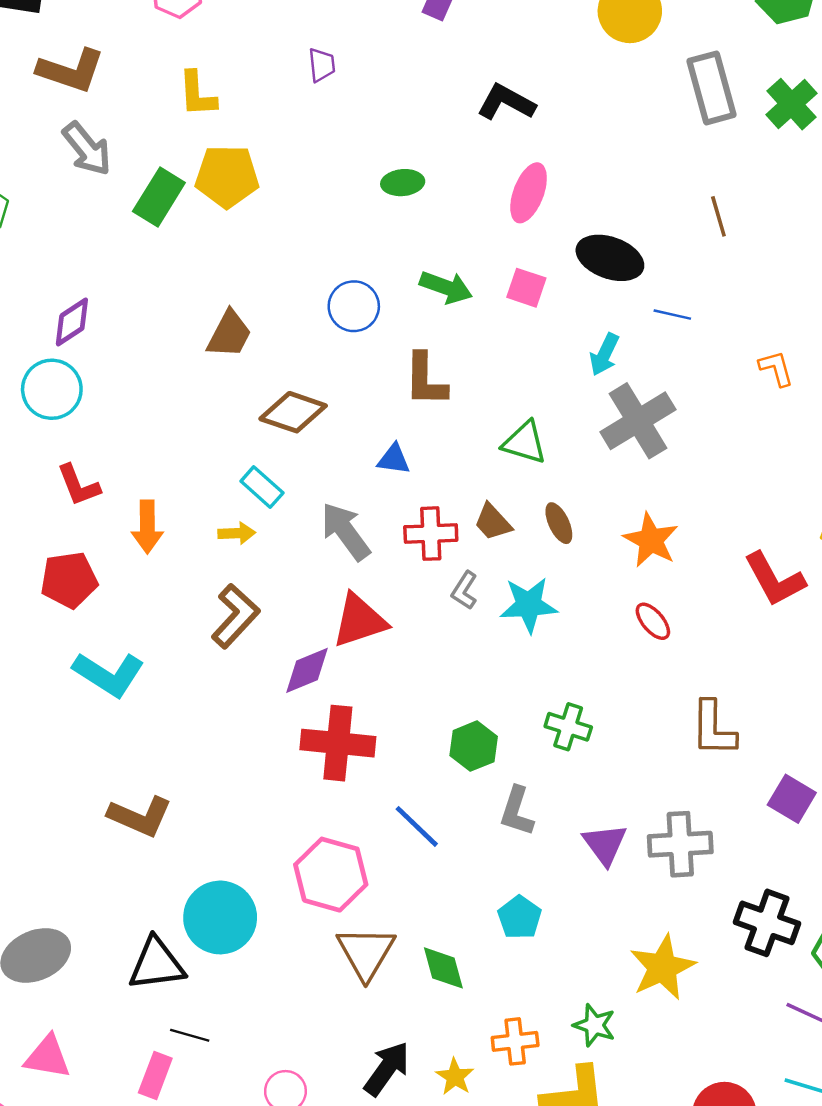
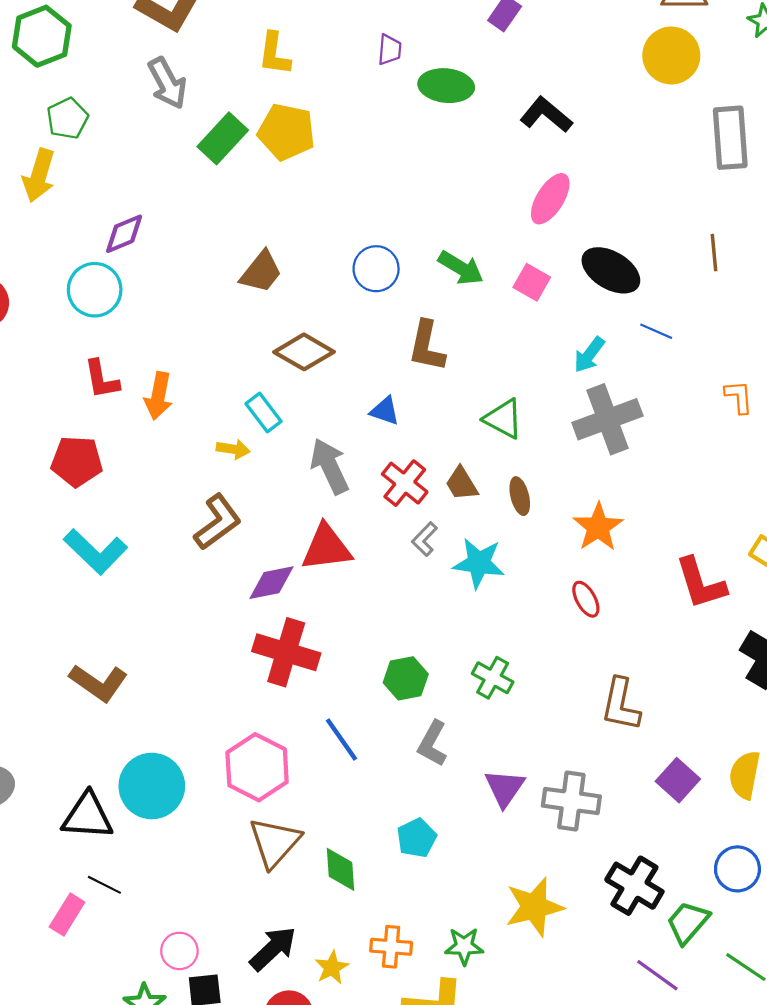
green ellipse: (403, 183) -> (446, 86), moved, size x1.4
orange arrow: (147, 527) -> (158, 396), moved
red cross: (431, 534) -> (405, 483), turned 30
green star: (594, 1025) -> (464, 946), turned -30

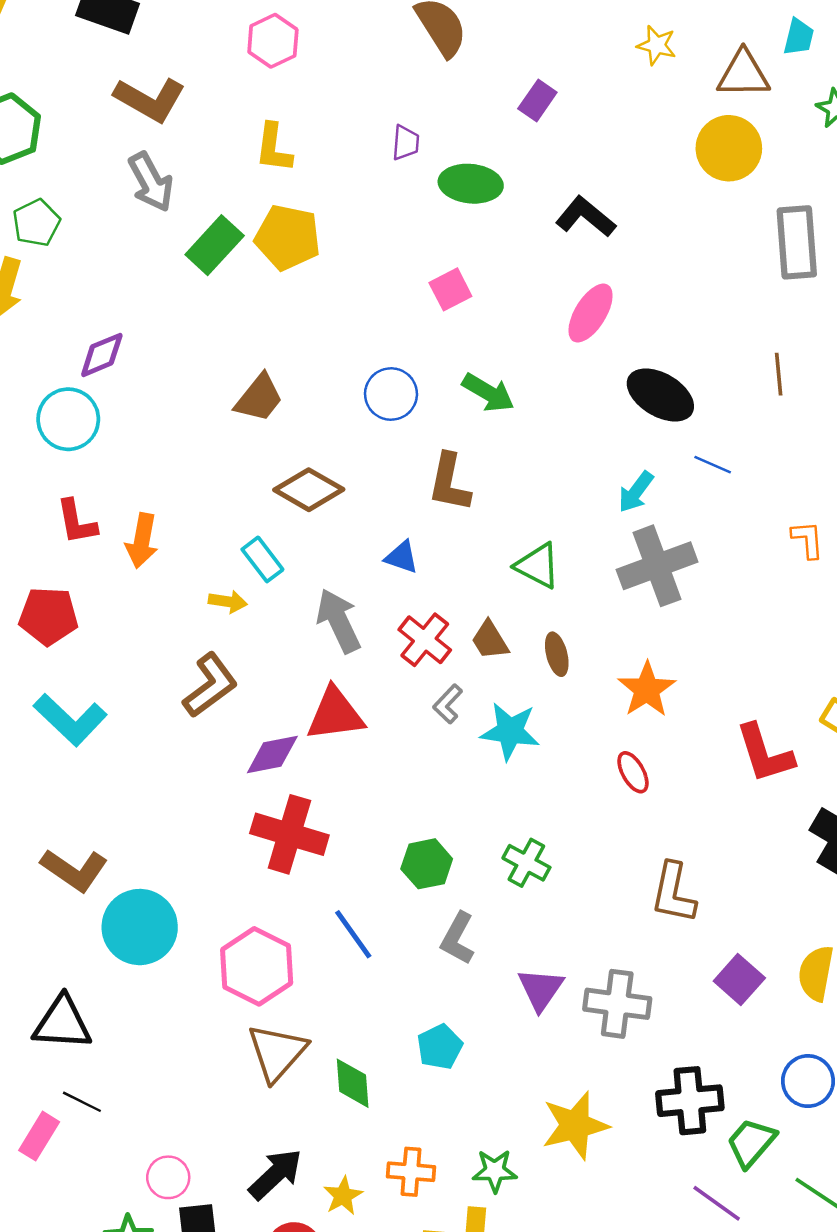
pink square: (532, 282) -> (450, 289), moved, turned 33
cyan circle: (152, 786) -> (140, 927), moved
black cross: (634, 886) -> (690, 1101), turned -36

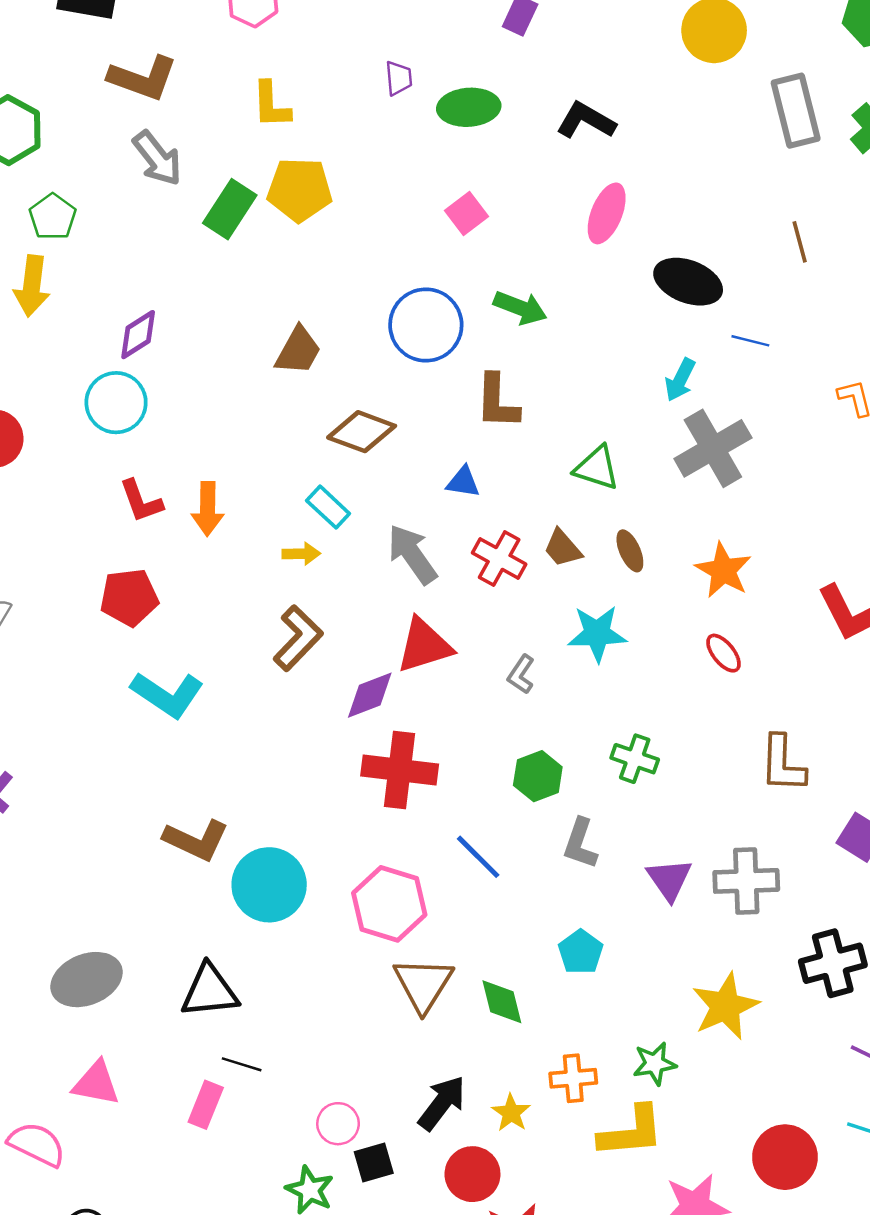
blue circle: (391, 394) -> (426, 325), size x1.4
gray L-shape: (448, 704) -> (521, 674), moved

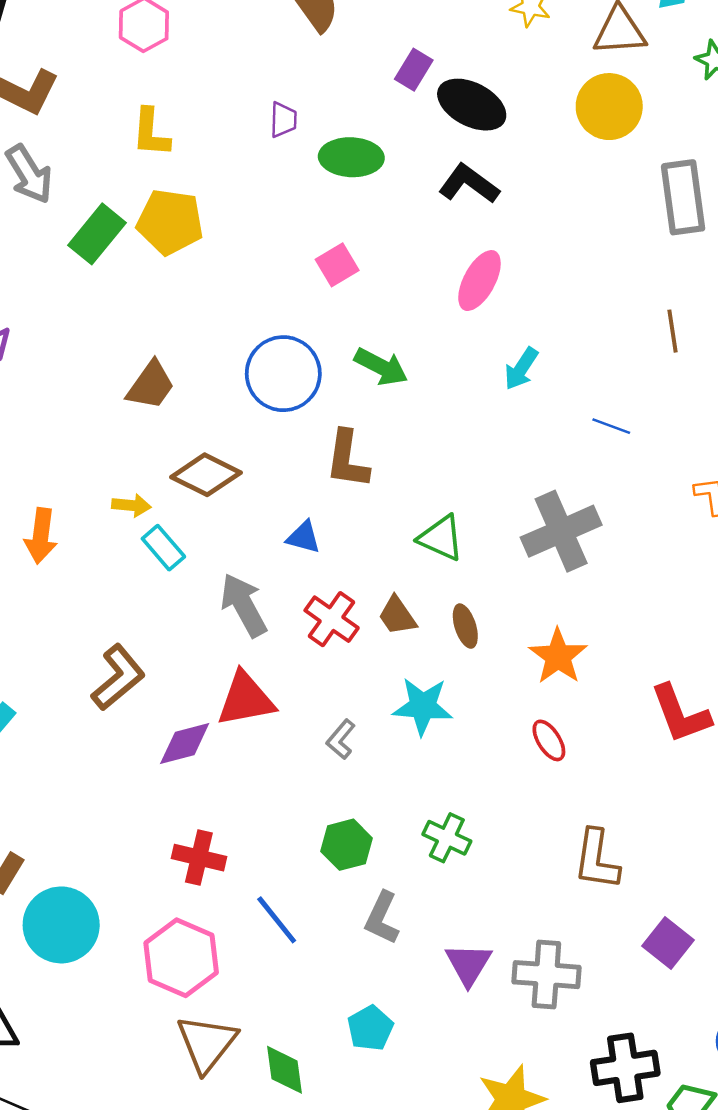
black ellipse: (688, 282) -> (472, 105), moved
cyan arrow: (680, 380) -> (521, 369), moved
yellow arrow: (301, 554) -> (131, 505), moved
red cross: (400, 770) -> (199, 858), moved, size x0.7

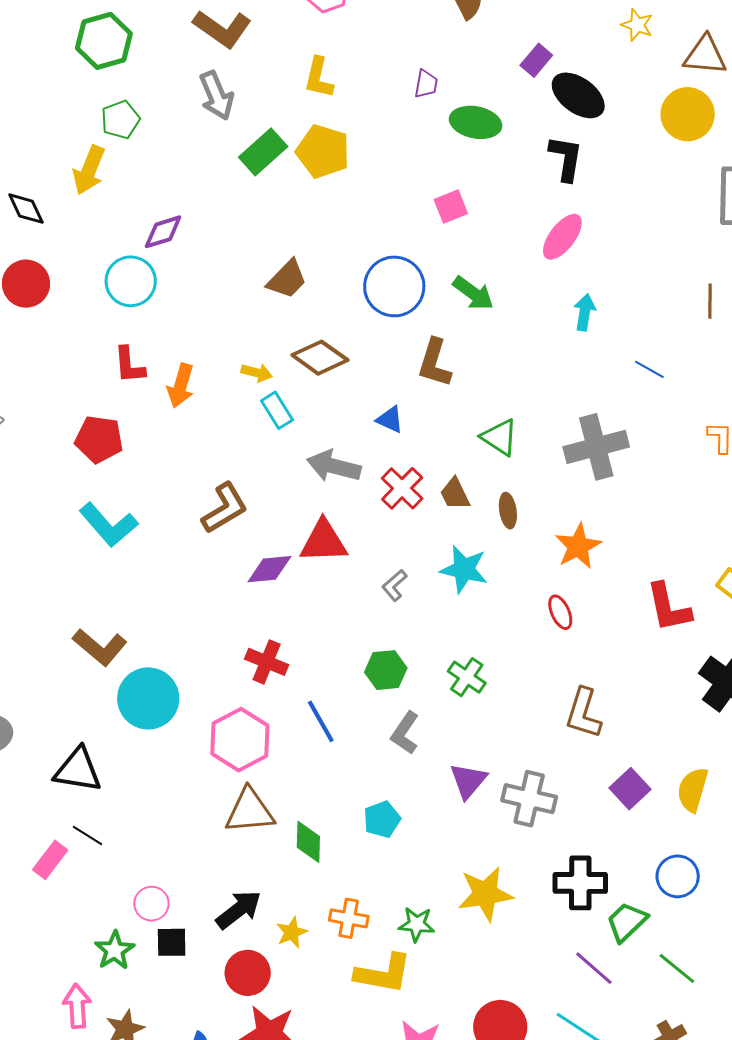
black L-shape: (469, 184) -> (566, 158), turned 54
cyan arrow: (521, 369) -> (585, 312), turned 147
gray arrow: (244, 605) -> (334, 466), turned -56
brown triangle: (207, 1043) -> (250, 811), turned 38

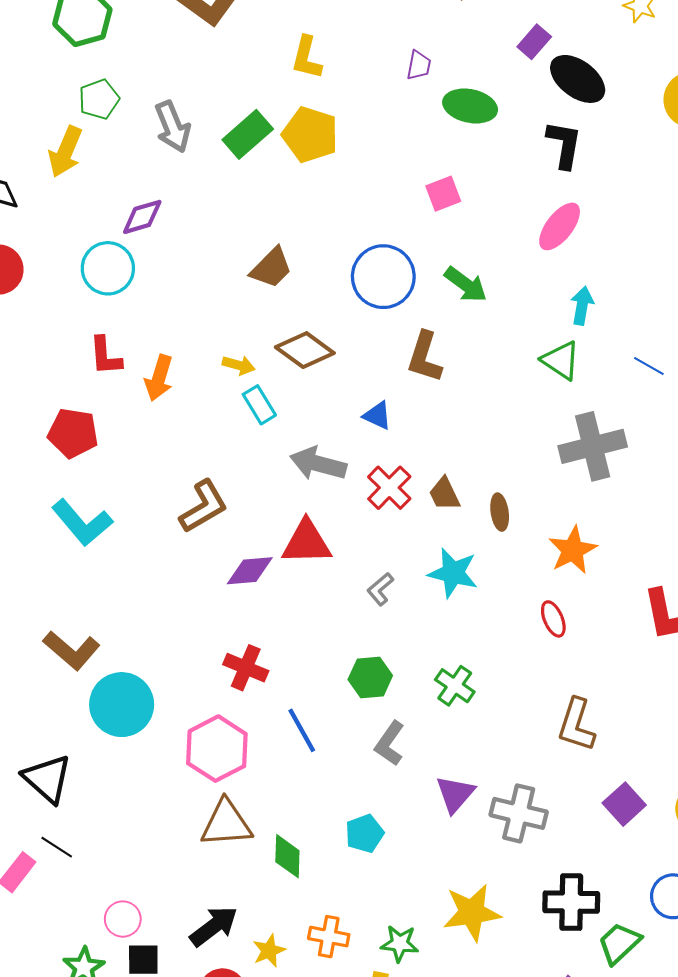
gray arrow: (216, 96) -> (173, 127), moved
green triangle: (500, 437) -> (561, 360), moved
black triangle: (78, 770) -> (47, 779), turned 32

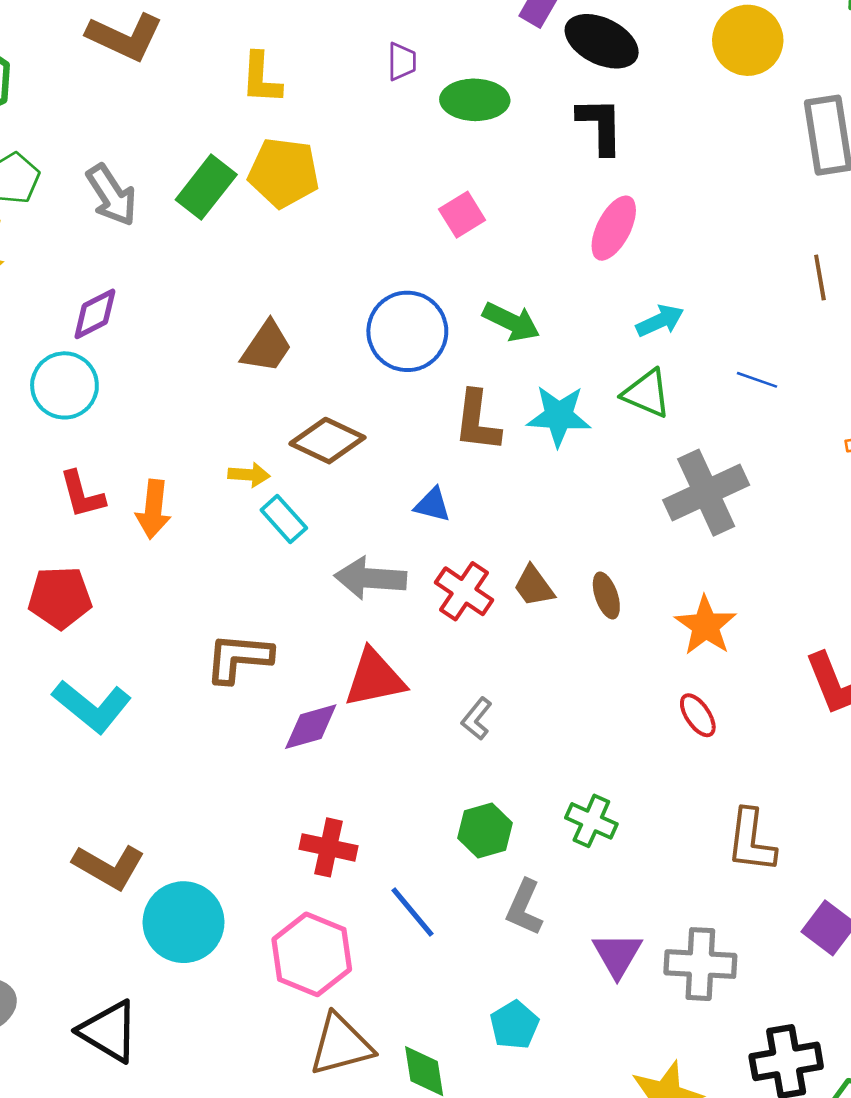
cyan arrow: (582, 306) -> (660, 321), turned 66
brown L-shape: (204, 507) -> (239, 658), turned -134
cyan star: (453, 573) -> (559, 416), moved

